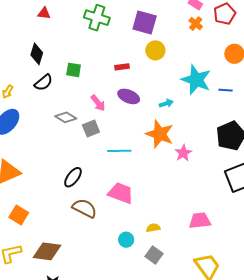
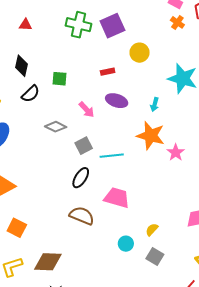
purple square: (145, 22) -> (112, 26), moved, turned -35
cyan arrow: (166, 103) -> (155, 105), turned 128
gray square: (91, 129) -> (84, 146), moved
black ellipse: (73, 177) -> (81, 178), moved
yellow semicircle: (153, 228) -> (152, 230), turned -32

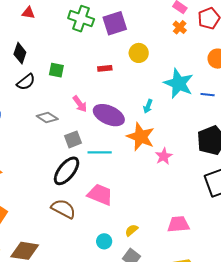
purple ellipse: (117, 101) -> (109, 115), moved, size x1.4
black ellipse: (81, 178) -> (67, 171), size x1.4

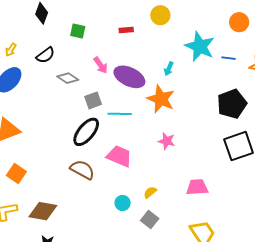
black semicircle: (26, 82) -> (45, 55), moved
pink star: (164, 156) -> (167, 141), moved, turned -30

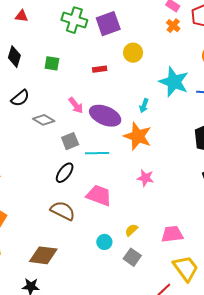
green square: (78, 31) -> (52, 63), moved
black ellipse: (86, 132) -> (65, 173), size x0.7
pink trapezoid: (197, 187) -> (172, 234), moved
brown diamond: (43, 211) -> (43, 255), moved

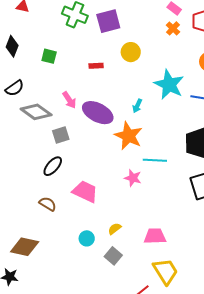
gray diamond: (44, 120) -> (36, 112), size x1.4
cyan line: (97, 153) -> (155, 160), moved
brown semicircle: (63, 211) -> (48, 204), size x0.7

